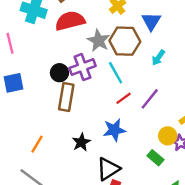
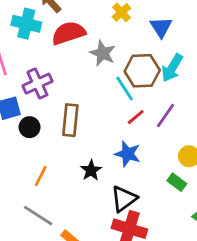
brown hexagon: (125, 41) -> (142, 71), moved
cyan arrow: (158, 58) -> (172, 68), size x1.5
purple cross: (83, 67) -> (37, 84), moved
black circle: (59, 73) -> (30, 127), moved
blue star: (114, 130) -> (128, 154), turned 30

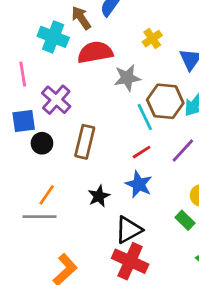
gray star: (103, 53) -> (127, 78), turned 30
purple cross: (37, 84) -> (56, 100), turned -32
red line: (136, 117) -> (142, 152), moved
gray line: (38, 216) -> (39, 217), moved, turned -40

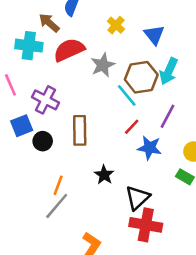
blue star: (139, 184) -> (150, 148), moved
gray line: (39, 217) -> (57, 206), turned -36

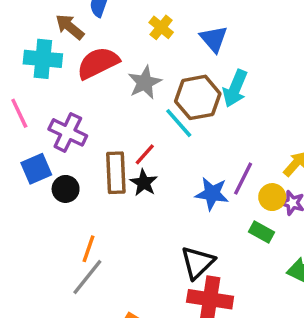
purple line: (168, 116) -> (243, 179), moved
red line: (132, 127) -> (145, 154), moved
black star: (104, 175) -> (144, 183), moved

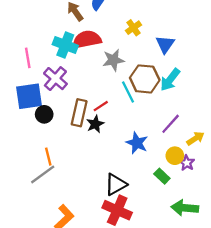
cyan cross: (43, 59) -> (65, 45), moved
blue square: (36, 169) -> (29, 96), size x1.4
purple line: (243, 179) -> (171, 124), moved
orange line: (88, 249) -> (48, 157), turned -48

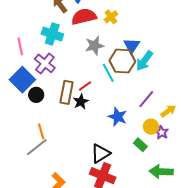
red semicircle: (87, 39) -> (84, 17), moved
blue triangle: (165, 44) -> (132, 46), moved
blue square: (29, 96) -> (22, 80), turned -35

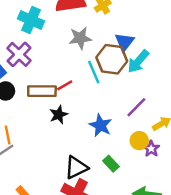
brown rectangle: (66, 92) -> (42, 91), turned 75
black star: (81, 102) -> (59, 115), moved
green rectangle: (140, 145) -> (111, 164), moved

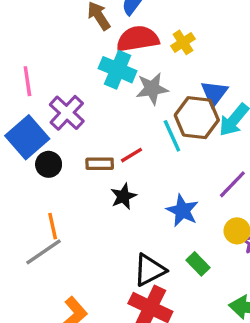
cyan cross: (31, 20) -> (118, 70), moved
brown rectangle: (42, 91) -> (100, 164), size x0.7

